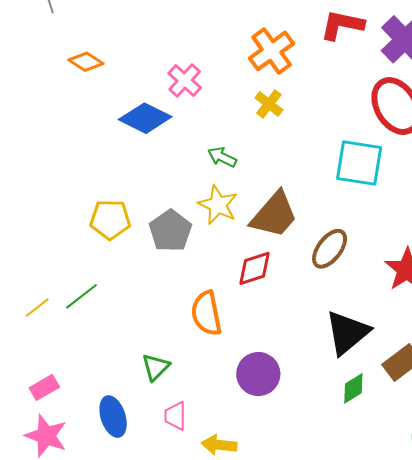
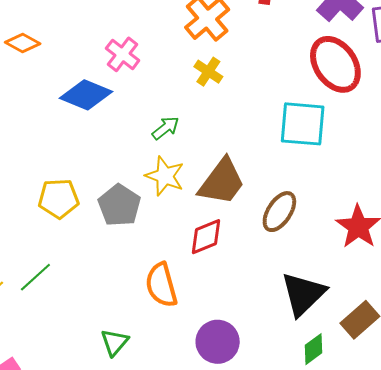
green arrow: (222, 157) -> (166, 128), turned 120

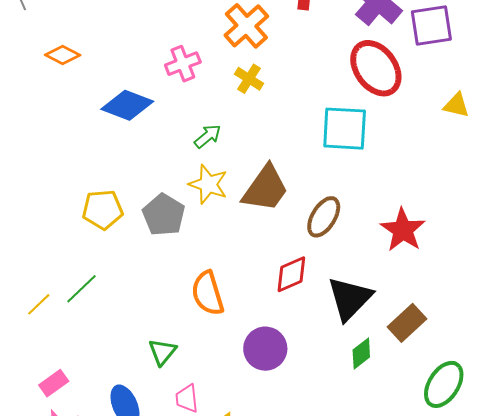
pink cross: (123, 54) -> (183, 64), moved, turned 32
red diamond: (206, 237) -> (291, 274), moved

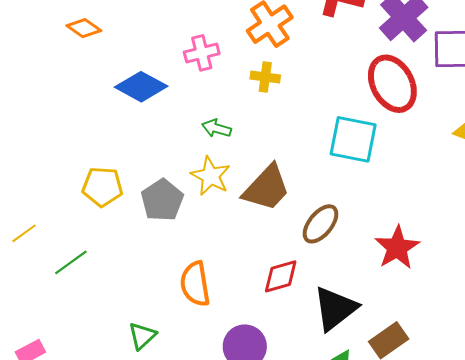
yellow cross: (249, 79) -> (265, 77), turned -32
green arrow: (208, 136) -> (217, 128), turned -132
yellow line: (39, 304) -> (24, 233), moved

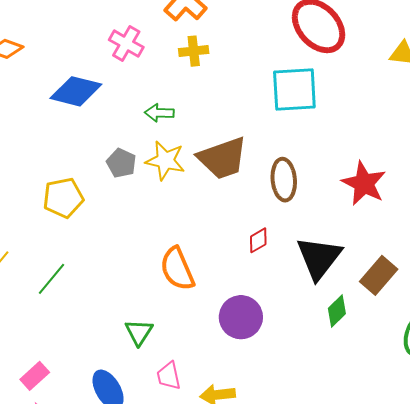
pink cross: (202, 53) -> (126, 44), turned -32
brown trapezoid: (267, 188) -> (223, 158), turned 42
gray pentagon: (162, 200) -> (121, 163), moved, size x0.7
brown ellipse: (320, 224) -> (284, 180), turned -30
red diamond: (281, 276) -> (258, 240), size x0.7

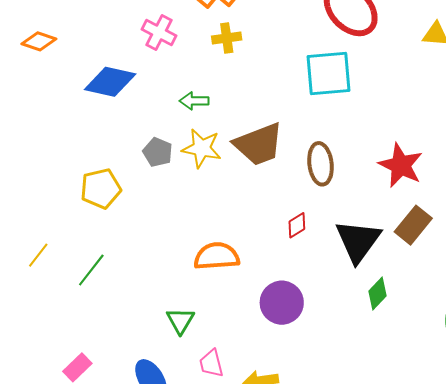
orange semicircle: (177, 269) -> (217, 256), turned 111
brown rectangle: (379, 275) -> (413, 225), moved

